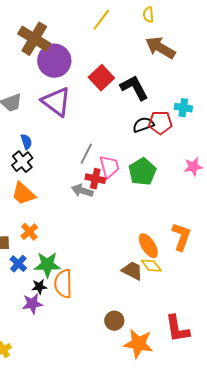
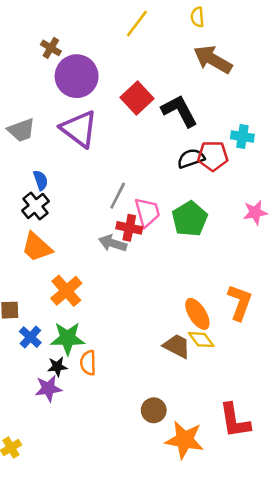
brown cross: (34, 39) -> (51, 48), size x0.5
orange cross: (29, 232) -> (66, 291), moved, size x1.4
orange semicircle: (63, 284) -> (88, 363), size x0.7

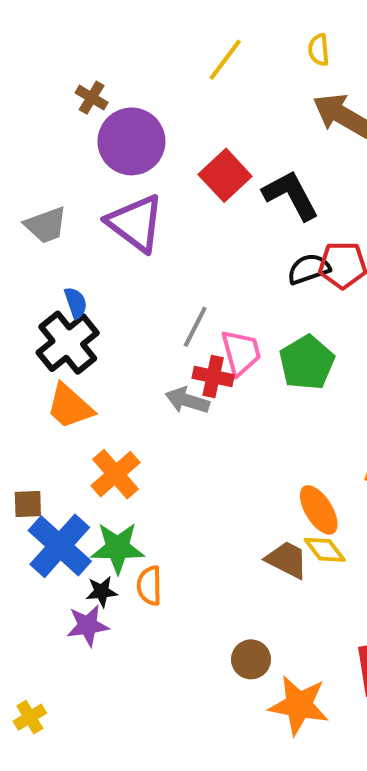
black cross: (35, 206) -> (68, 343), size x1.4
blue cross: (30, 337) -> (60, 546), size x1.8

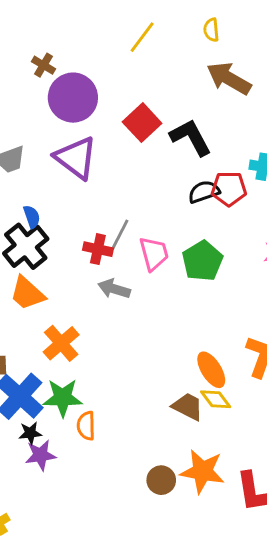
red cross: (213, 376) -> (98, 249), moved
black star: (102, 592) -> (30, 433), moved
orange star: (299, 705) -> (202, 471), moved

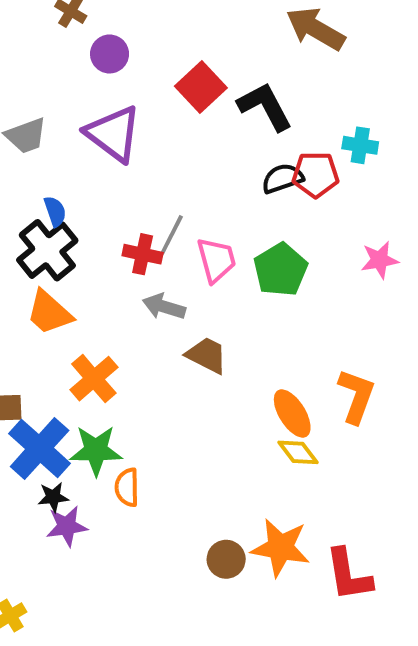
purple circle: (73, 98) -> (110, 54), size x0.6
brown trapezoid: (188, 407) -> (207, 355), moved

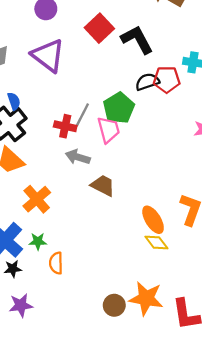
green pentagon: (281, 270) -> (119, 108), moved
green star: (96, 450) -> (38, 241), size x0.6
purple star: (67, 526) -> (21, 305), moved

